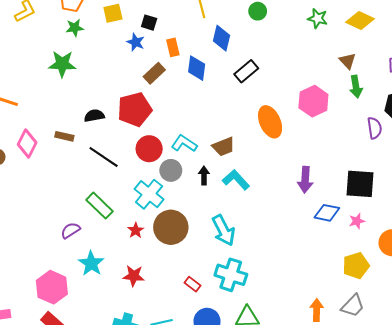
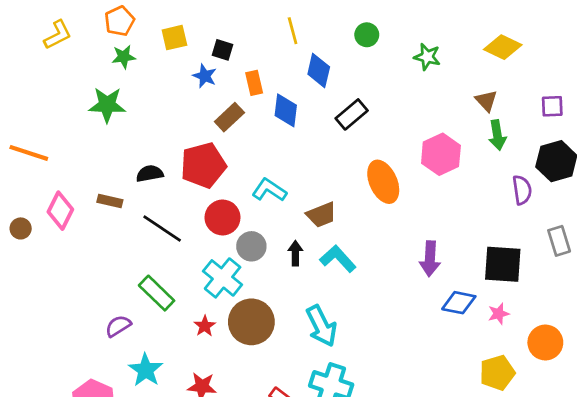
green star: (318, 18) -> (427, 57), moved
cyan L-shape: (184, 144) -> (269, 190), moved

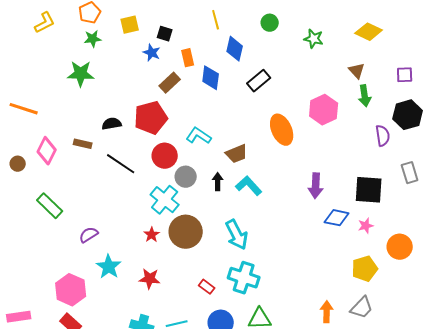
green rectangle: (157, 293) -> (50, 206), moved

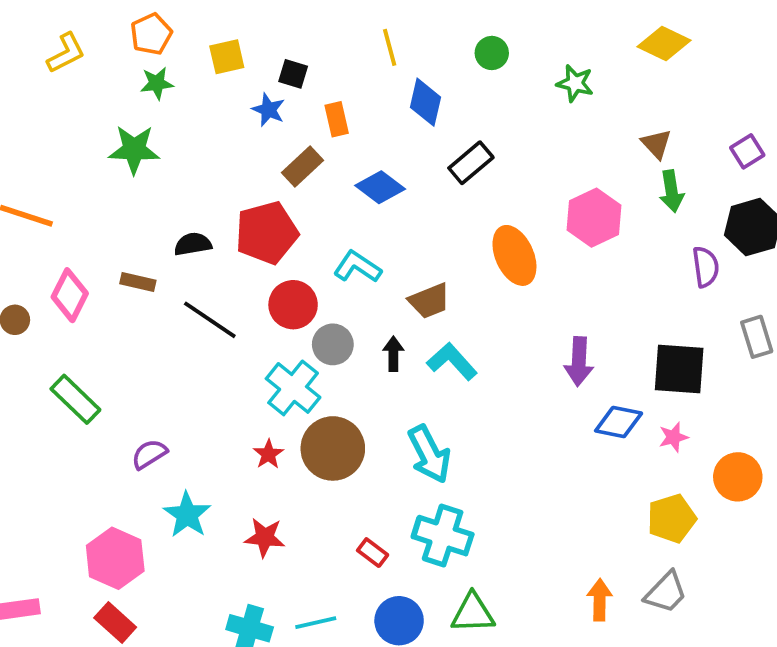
yellow diamond: (369, 32) -> (664, 44), moved
purple square: (405, 75) -> (747, 151), turned -30
blue diamond: (211, 78) -> (380, 187), moved, turned -60

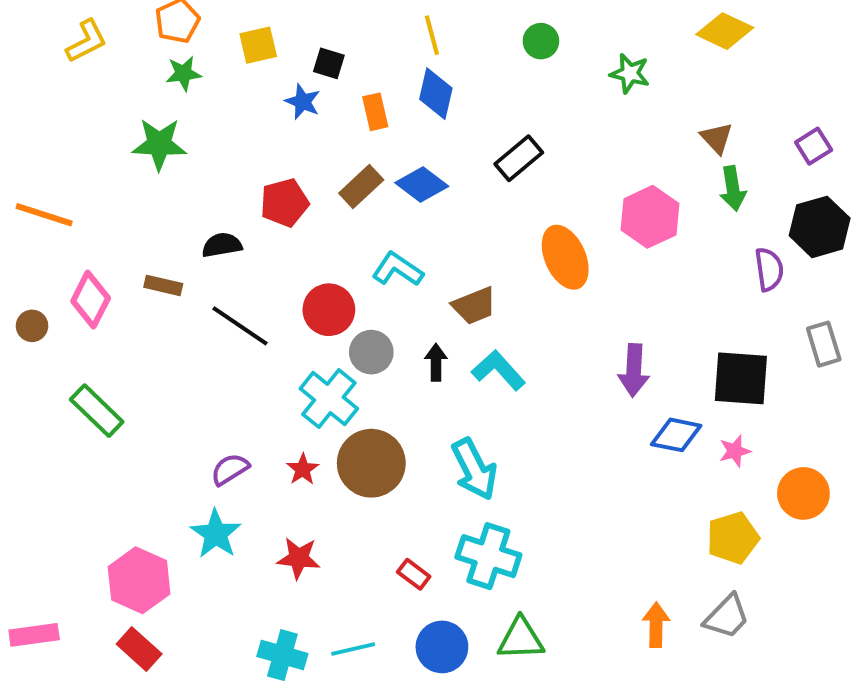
blue diamond: (426, 102) -> (436, 94), moved
brown rectangle: (303, 167) -> (361, 187), moved
red pentagon: (267, 233) -> (284, 203), moved, size x0.7
purple semicircle: (149, 454) -> (230, 469), moved

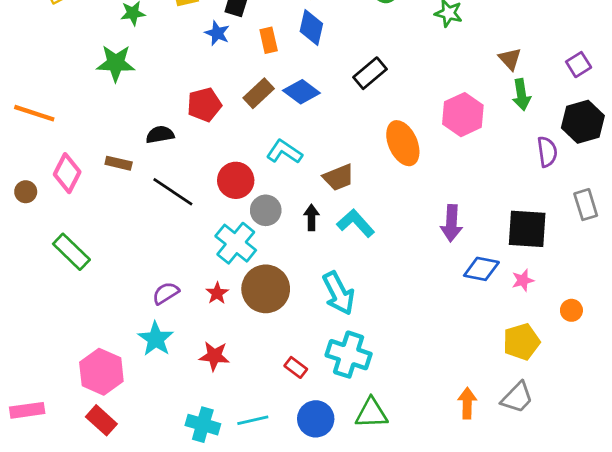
orange circle: (803, 493) -> (571, 310), size x0.6

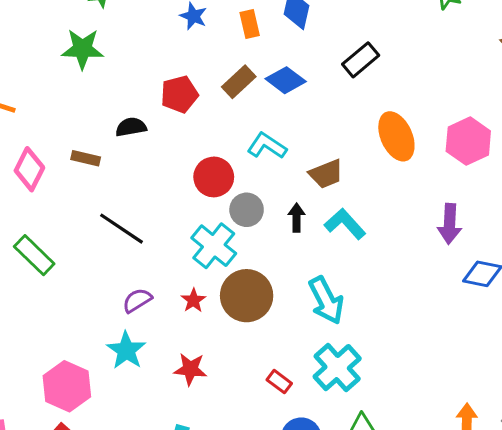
pink hexagon: (463, 115) -> (468, 141), moved
black line: (173, 192) -> (122, 229), moved
cyan cross: (349, 355) -> (337, 368), turned 30

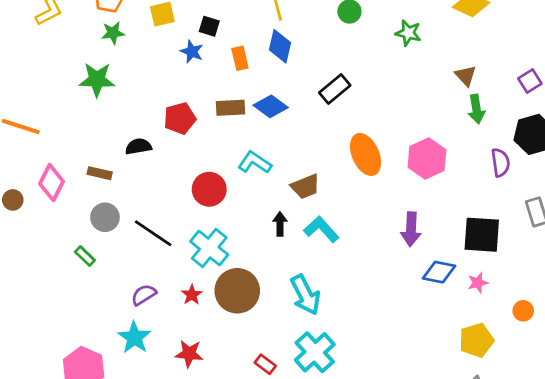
brown rectangle: (239, 82) -> (231, 108), turned 40
gray circle: (247, 210) -> (105, 217), moved
black line: (122, 229) -> (153, 233), moved
green rectangle: (34, 255) -> (85, 256), moved, size x0.6

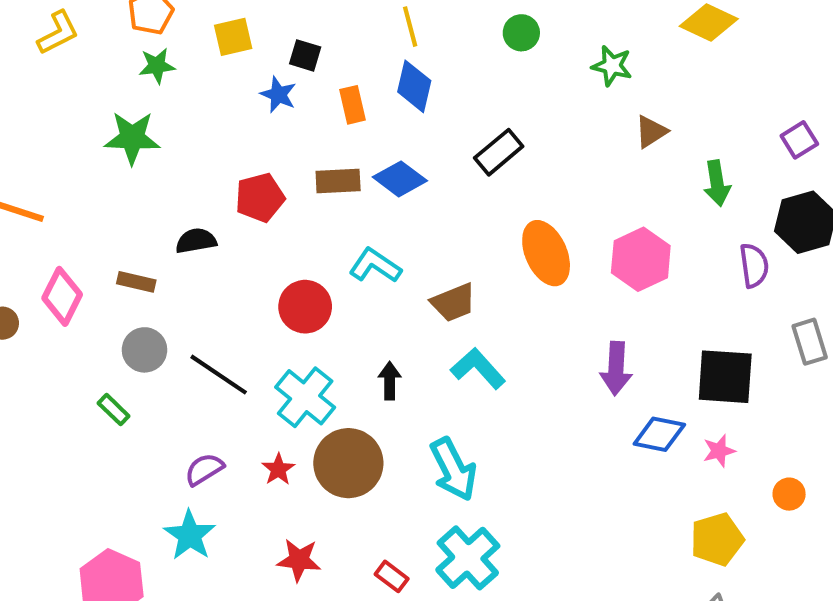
brown triangle: (466, 76) -> (651, 132), moved, turned 40
black arrow: (280, 224) -> (390, 381), moved
red star: (189, 354) -> (299, 560), moved

